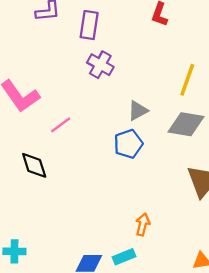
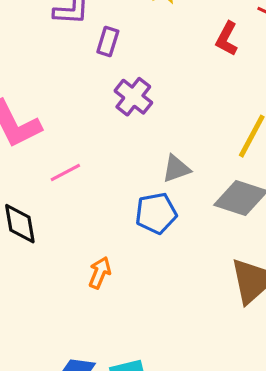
purple rectangle: (89, 25) -> (108, 42), moved, size x0.7
orange arrow: (143, 224) -> (100, 273), moved

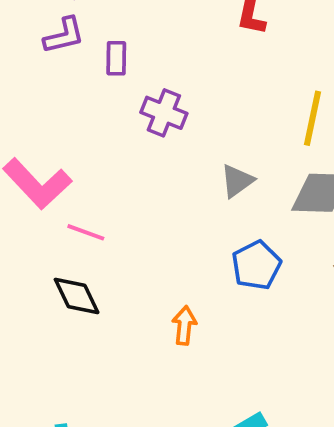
pink line: (65, 173) -> (86, 232), moved, turned 64
blue pentagon: (156, 213) -> (256, 265), moved

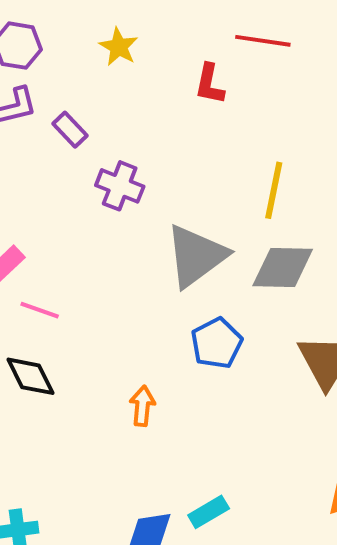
purple rectangle: (116, 58) -> (70, 130), turned -44
gray triangle: (237, 181) -> (196, 256), size x1.8

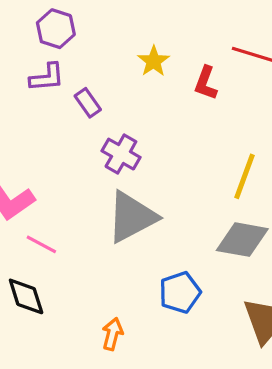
yellow star: (119, 47) -> (154, 61), moved
gray triangle: (196, 256) -> (132, 217), moved

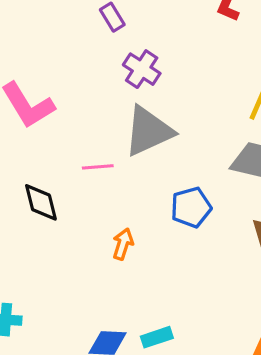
pink line: (41, 244) -> (98, 167), moved, turned -36

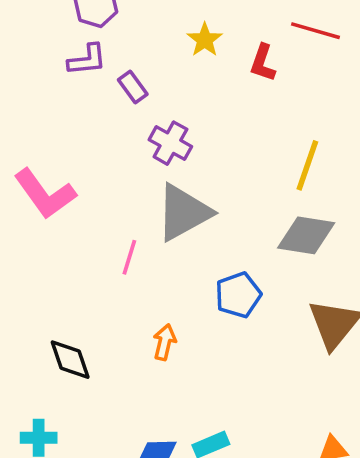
pink line: (98, 167) -> (129, 257), turned -64
black diamond: (41, 202) -> (70, 360), moved

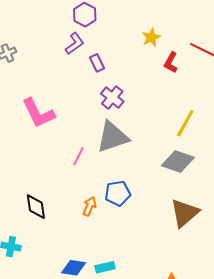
yellow star: (205, 40) -> (151, 37), moved
purple L-shape: (87, 60) -> (75, 44), turned -40
blue pentagon: (238, 295) -> (118, 193), moved

